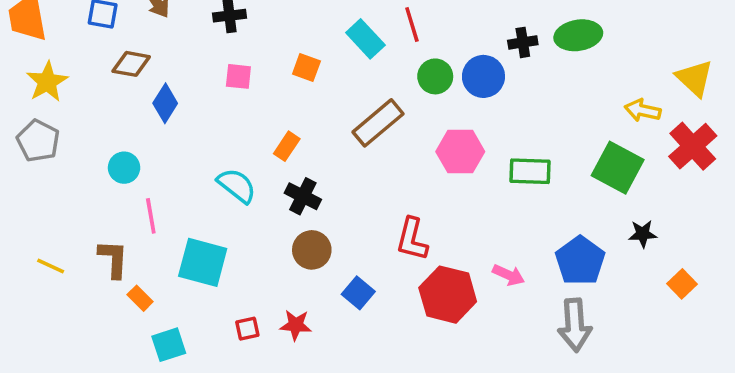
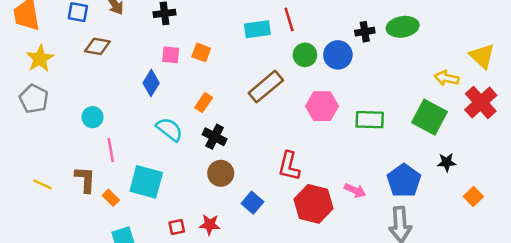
cyan rectangle: (365, 39) -> (257, 29), turned -55
orange square: (306, 67) -> (201, 52), moved
blue diamond: (165, 103) -> (151, 83), moved
orange rectangle: (140, 298) -> (111, 198), moved

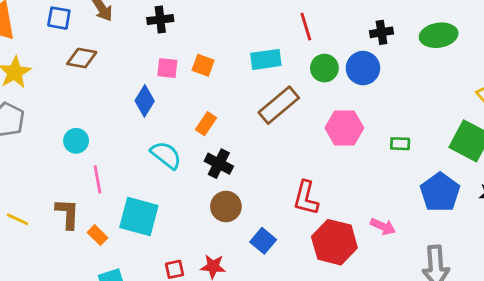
cyan rectangle: (257, 29) -> (266, 59), moved
black cross: (365, 32) -> (382, 32), moved
green rectangle: (370, 120) -> (400, 144), size x0.6
blue pentagon: (404, 181) -> (440, 192), moved

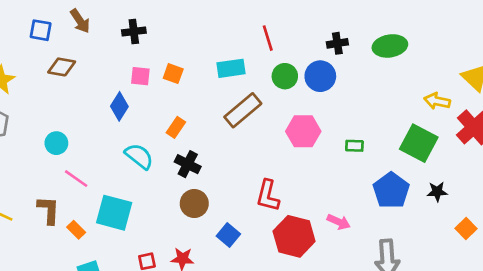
pink line: (97, 179) -> (76, 179), turned -45

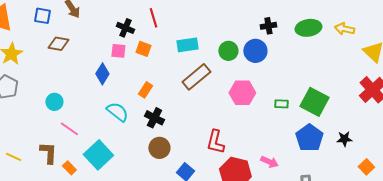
black cross: (134, 32) -> (125, 28), moved, turned 30
red line: (268, 38) -> (153, 18), moved
yellow arrow: (437, 101) -> (344, 29), moved
green square: (419, 143) -> (314, 102), moved
cyan square: (114, 213) -> (98, 155), turned 32

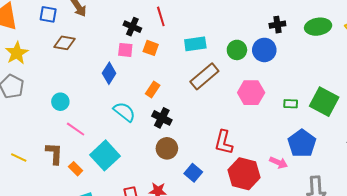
blue pentagon: (309, 138) -> (302, 143), moved

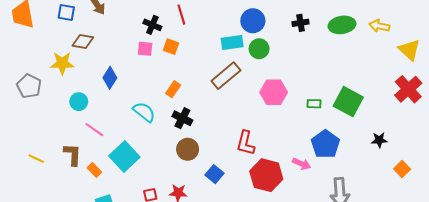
cyan rectangle: (195, 44) -> (232, 43), moved
blue circle: (264, 50) -> (253, 21), moved
yellow star: (17, 53) -> (62, 63), moved, turned 30
blue diamond: (109, 73) -> (110, 78), moved

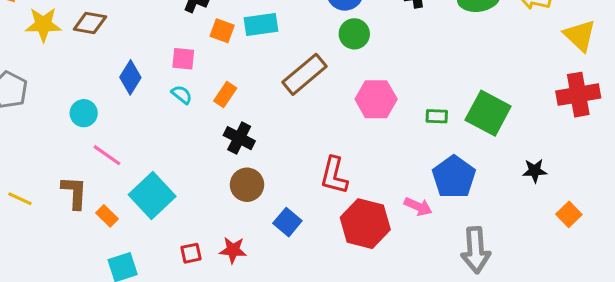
cyan rectangle: (232, 43) -> (261, 25), moved
pink square: (145, 49) -> (183, 59), moved
yellow star: (62, 63) -> (43, 25), moved
red cross: (408, 89) -> (578, 95), turned 32
cyan semicircle: (144, 112) -> (182, 95), moved, size x0.6

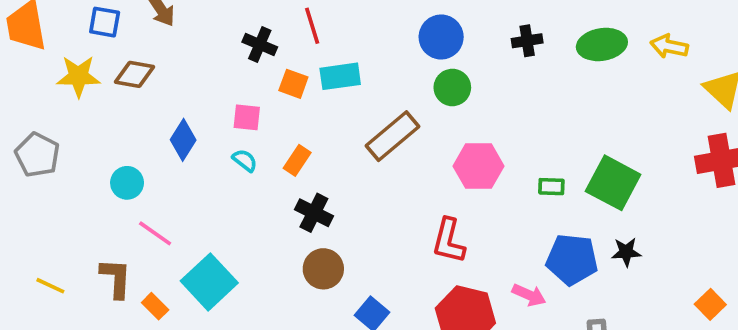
black star: (535, 171) -> (626, 252), moved
red L-shape: (334, 175) -> (449, 241), moved
blue pentagon: (454, 177) -> (572, 259), turned -30

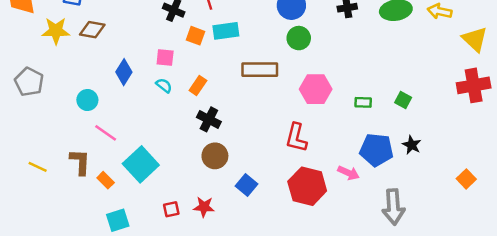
brown rectangle: (392, 136) -> (260, 70), turned 40
green square: (613, 183) -> (403, 100), size x0.5
black star: (626, 252) -> (412, 145), turned 30

